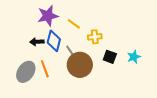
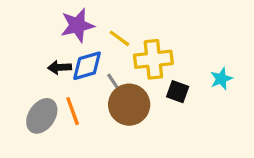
yellow cross: (95, 37) -> (153, 59), size x1.6
blue diamond: (54, 41) -> (87, 66), turned 60
cyan star: (134, 57) -> (221, 79), moved

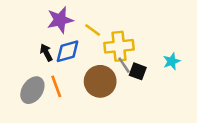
black arrow: (60, 67) -> (46, 53), turned 66
gray line: (115, 84) -> (124, 65), moved

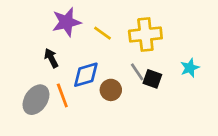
yellow cross: (119, 46) -> (145, 35), moved
blue diamond: (68, 51) -> (86, 75), moved
brown circle: (100, 81) -> (111, 90), size x0.6

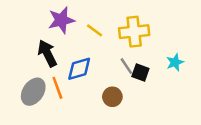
black arrow: (51, 58) -> (47, 53), size x1.5
brown circle: (111, 90) -> (112, 97), moved

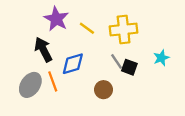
purple star: (61, 20) -> (56, 19), turned -30

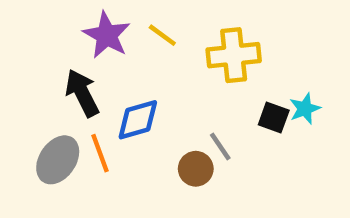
yellow line: (87, 28) -> (162, 35), moved
gray line: (116, 61) -> (220, 146), moved
black square: (129, 67) -> (274, 118), moved

